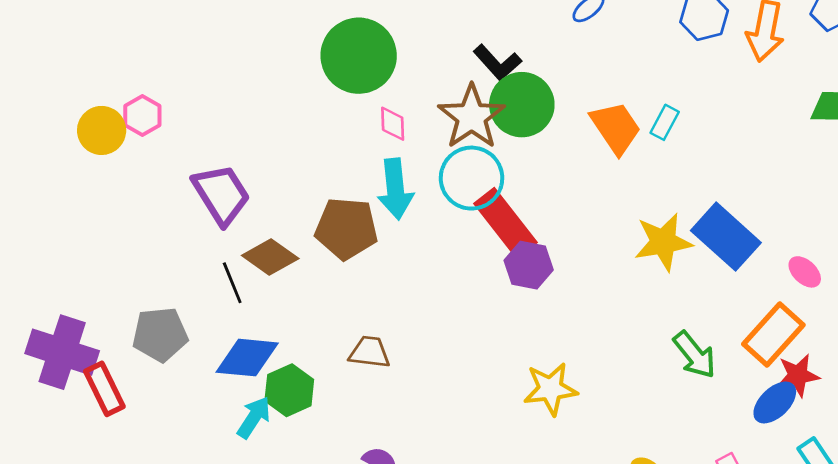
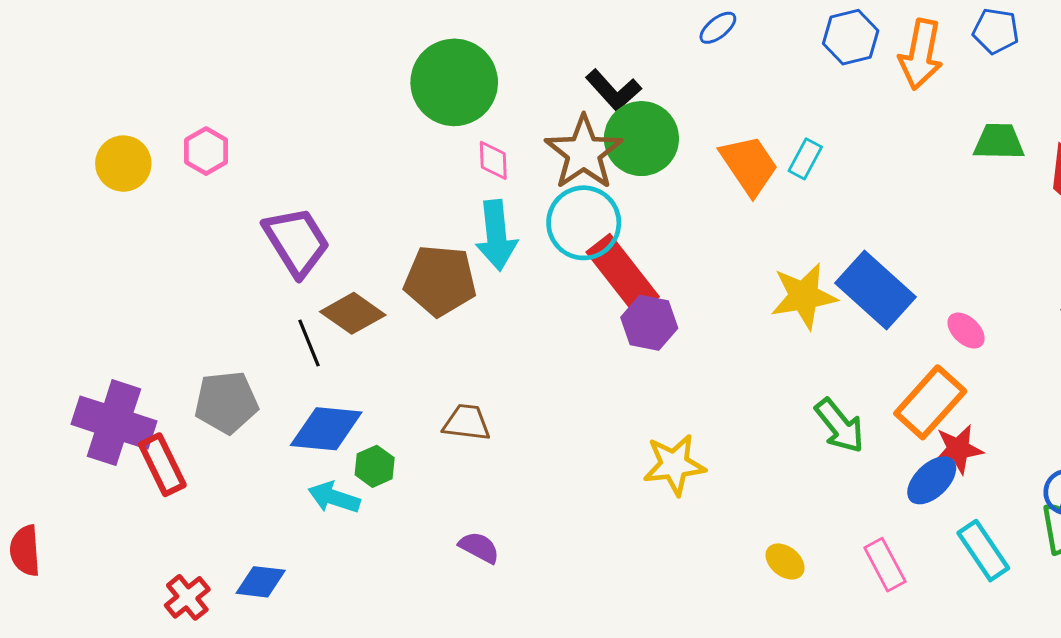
yellow circle: (102, 130) -> (123, 164), moved
green hexagon: (289, 390) -> (375, 466), size x0.7
cyan arrow: (254, 417) -> (334, 498), turned -105

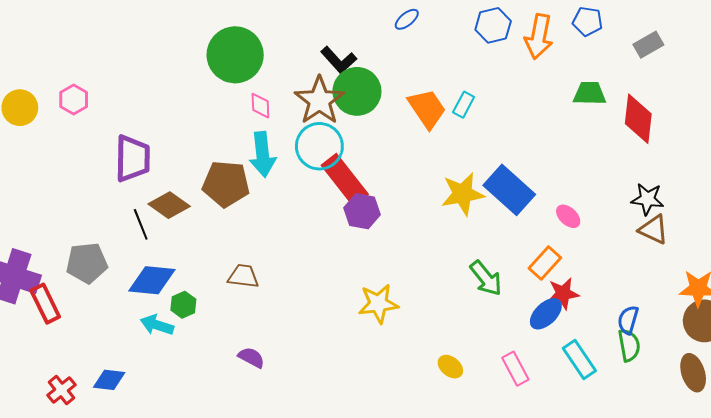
purple trapezoid: (297, 242) -> (133, 158), turned 33
orange rectangle: (930, 402) -> (545, 263), size x0.7

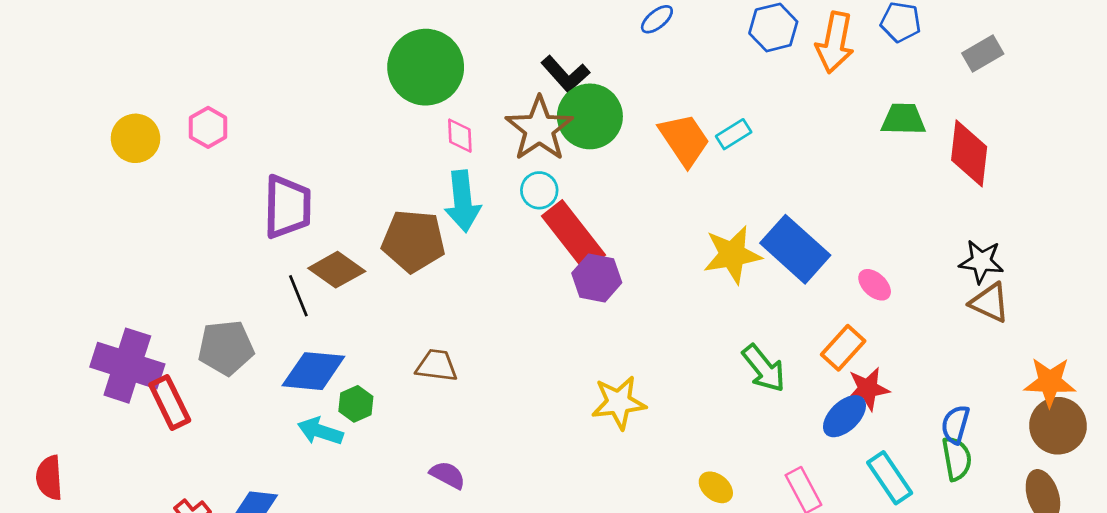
cyan rectangle: (464, 105) -> (734, 134), turned 30
cyan circle: (319, 146) -> (539, 190), size x0.6

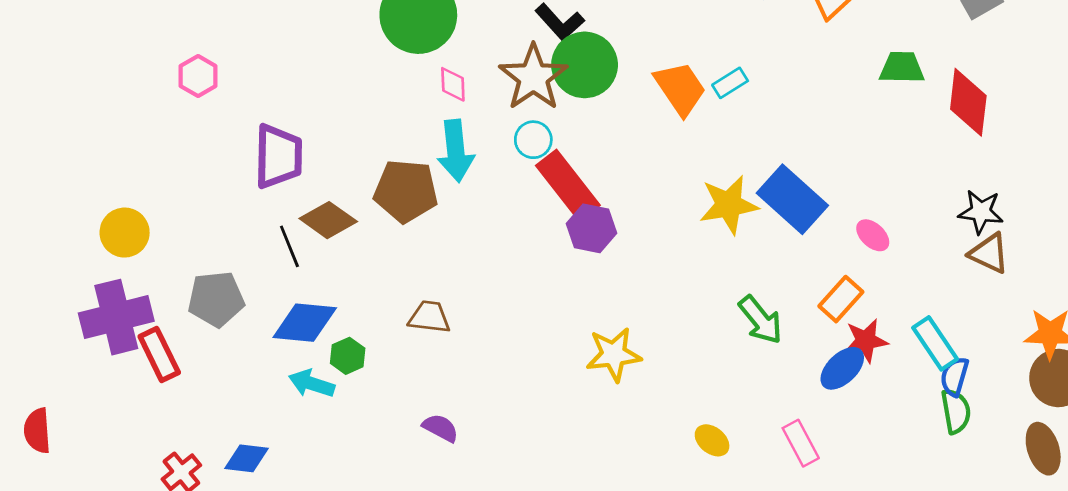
yellow circle: (135, 138) -> (125, 233), moved
purple cross: (127, 366) -> (116, 317), turned -32
cyan rectangle: (890, 478) -> (935, 343), moved

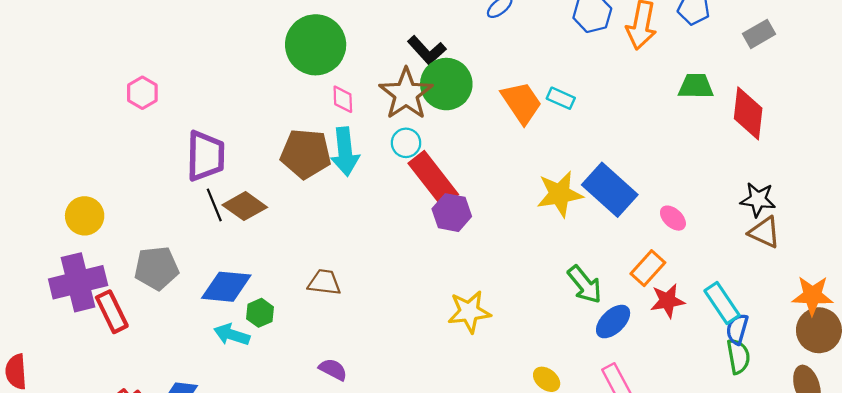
cyan rectangle: (730, 83) -> (561, 98), turned 56
brown pentagon: (406, 191) -> (306, 154), moved
black line: (289, 246) -> (214, 205), moved
blue ellipse: (842, 368) -> (613, 322), moved

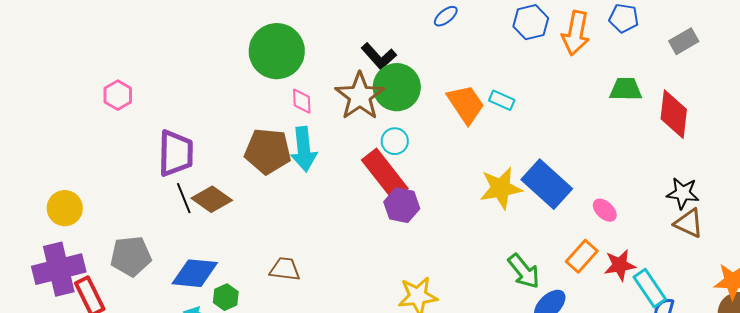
cyan circle: (406, 143) -> (395, 141), moved
red star: (667, 301) -> (620, 265), moved

